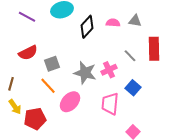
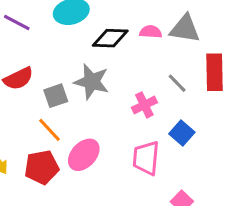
gray triangle: (135, 21) -> (185, 29), size x1.5
black diamond: (87, 27) -> (110, 38), turned 50
gray star: (85, 73) -> (92, 82), moved
red pentagon: (35, 119) -> (42, 167), moved

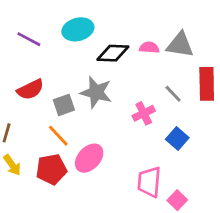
pink trapezoid: (146, 158) -> (149, 182), moved

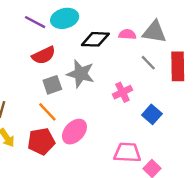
purple line: (29, 39) -> (35, 22), moved
red semicircle: (30, 90) -> (44, 55), moved
gray line: (173, 94) -> (148, 63), moved
pink trapezoid: (149, 182) -> (127, 152), turned 88

